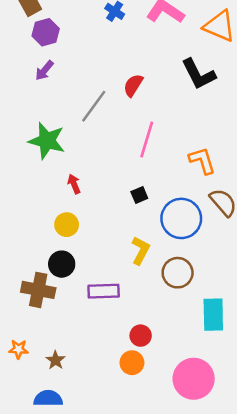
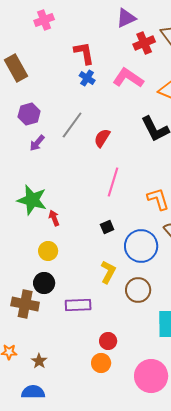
purple hexagon: (46, 32) -> (29, 114), moved
purple arrow: (44, 70) -> (37, 143), moved
gray line: (94, 106) -> (72, 125), moved
green star: (47, 141) -> (32, 200), moved

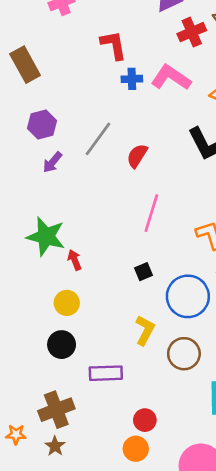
blue cross: (87, 78) -> (132, 79), moved, turned -35
brown cross: (25, 304) -> (56, 410), moved, turned -32

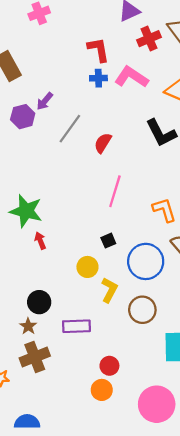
red L-shape: (114, 45) -> (98, 50), moved
purple arrow: (52, 162) -> (45, 101), moved
red arrow: (75, 260) -> (40, 241), moved
yellow circle: (67, 303) -> (87, 267), moved
brown star: (55, 446) -> (28, 326), moved

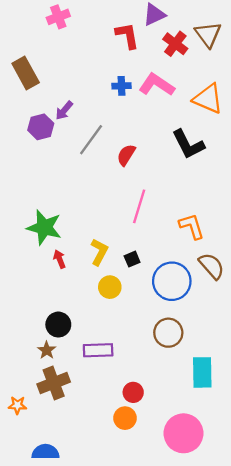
red cross: (149, 39) -> (175, 44), turned -30
red L-shape: (98, 50) -> (127, 36), moved
yellow L-shape: (109, 290) -> (99, 252), moved

